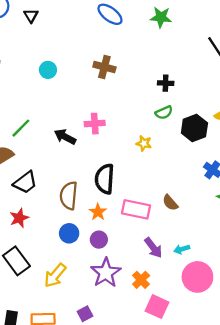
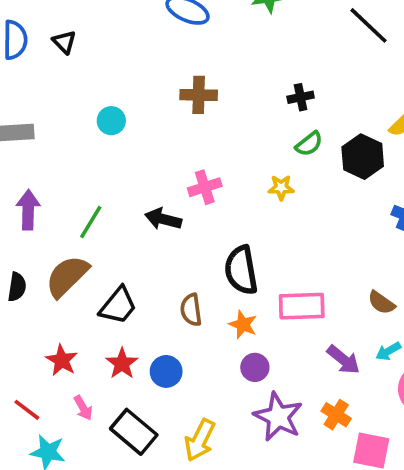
yellow star: (144, 143) -> (281, 188), moved
brown semicircle: (69, 196) -> (191, 310), size x0.7
brown semicircle: (170, 203) -> (381, 303), moved
blue circle: (69, 233) -> (166, 371), moved

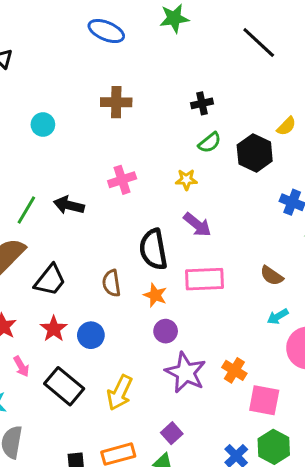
black arrow: (163, 219) -> (69, 205), moved
purple arrow: (343, 360) -> (197, 225), moved

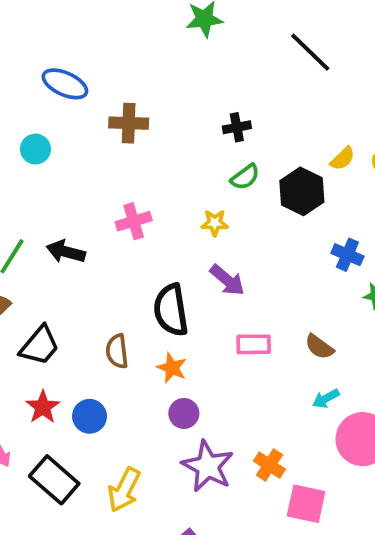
blue ellipse: (106, 31) -> (65, 84), moved
pink rectangle: (205, 279) -> (254, 344), moved, size x0.7

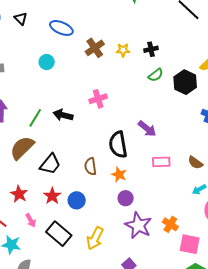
brown cross: (129, 123) -> (95, 48), turned -36
yellow star: (215, 223) -> (123, 50), moved

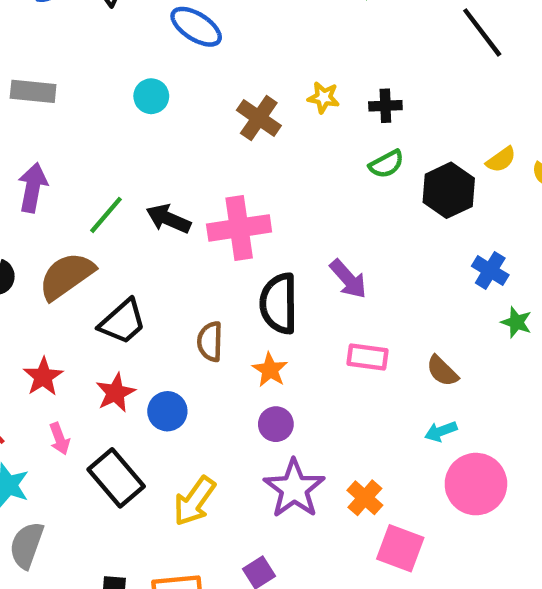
brown cross: (95, 48) -> (259, 118), moved, turned -30
pink cross: (98, 99) -> (239, 228), moved, size x1.5

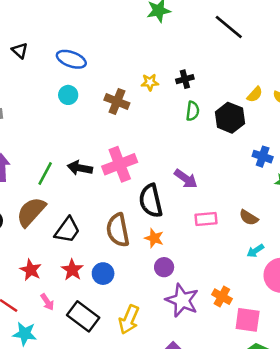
cyan circle: (151, 96) -> (68, 95), moved
green semicircle: (386, 164) -> (193, 111), turned -42
brown semicircle: (210, 342) -> (118, 230), size x1.5

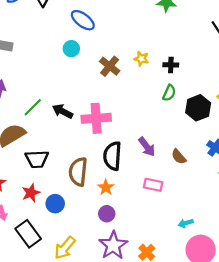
brown semicircle: (249, 218) -> (179, 157), moved
black trapezoid: (67, 230) -> (37, 159), turned 35

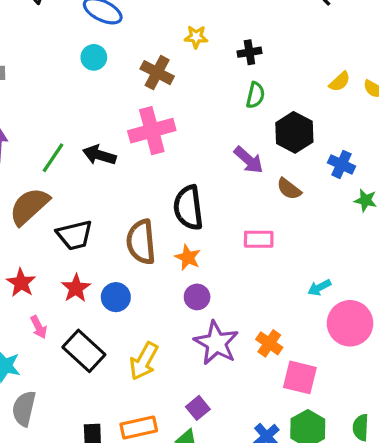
yellow star: (141, 59) -> (196, 37), moved
black hexagon: (198, 108) -> (294, 132), moved
pink cross: (96, 118) -> (152, 131), moved
purple arrow: (147, 147) -> (249, 160), moved

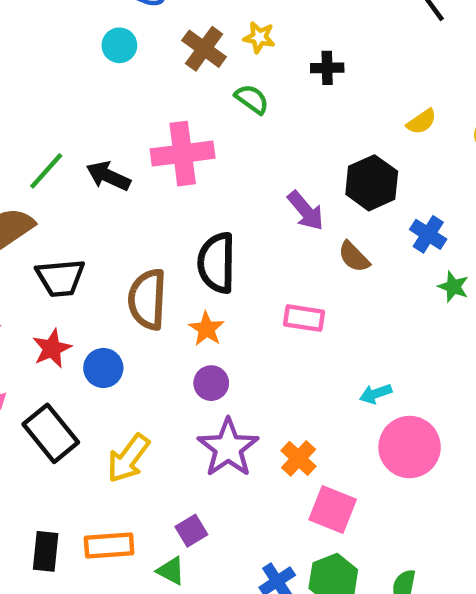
brown cross: (157, 73) -> (204, 49), moved
yellow semicircle: (340, 82) -> (421, 122), moved
green semicircle: (255, 95) -> (252, 99), moved, turned -75

